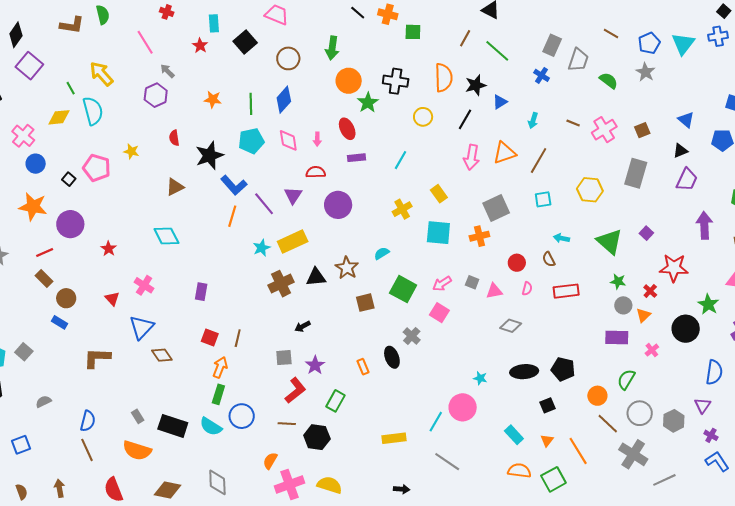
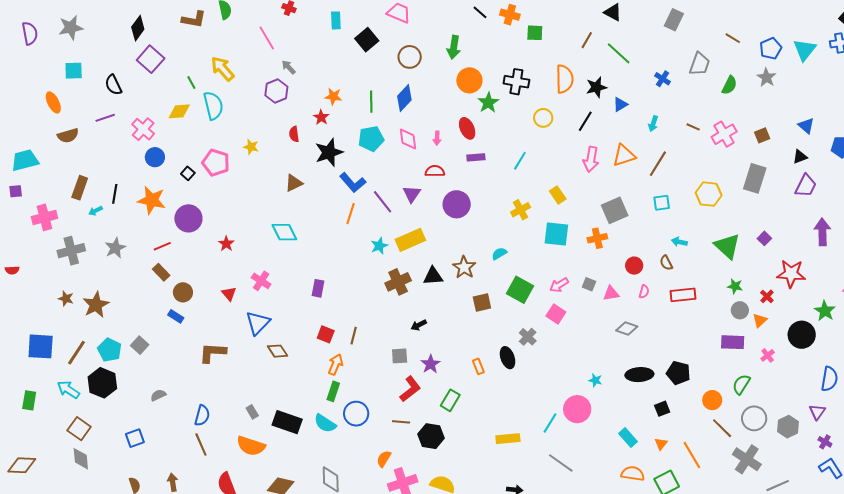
gray rectangle: (552, 45) -> (674, 20), moved
red star: (200, 46) -> (321, 117), moved
green semicircle: (609, 81) -> (729, 85), turned 78

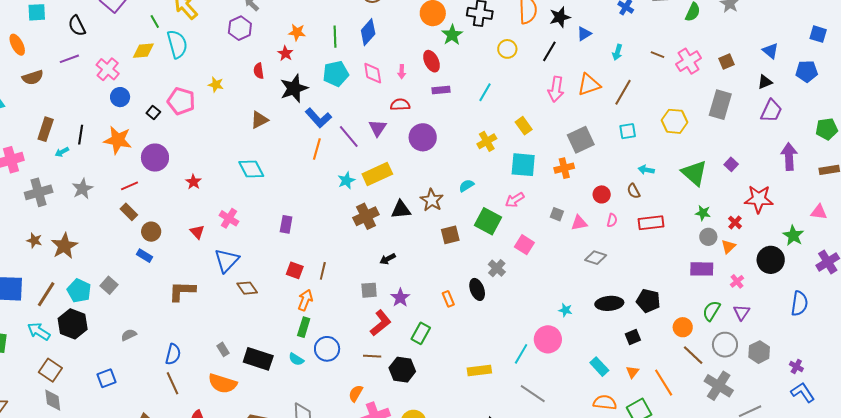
pink arrow: (559, 285) -> (515, 200), moved
purple triangle: (817, 412) -> (741, 312), moved
cyan semicircle: (325, 423) -> (296, 359), size x0.7

